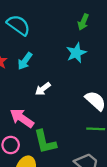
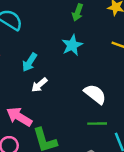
cyan arrow: (25, 61) -> (30, 62), moved

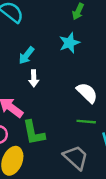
white arrow: (39, 85) -> (34, 78), turned -56

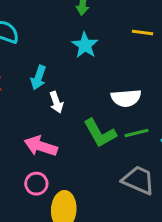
white semicircle: (87, 93) -> (126, 98), turned 150
green L-shape: (34, 133) -> (100, 133), moved

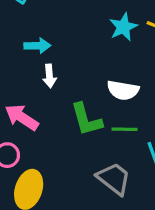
cyan star: (85, 45) -> (123, 27), moved
cyan arrow: (38, 78) -> (37, 46), turned -125

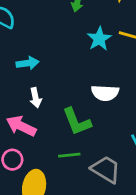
white arrow: (50, 76) -> (36, 98), moved
green line: (125, 129) -> (69, 155), moved

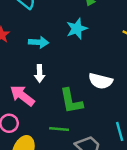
cyan star: (99, 39) -> (77, 29), moved

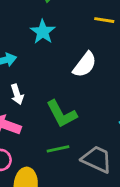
white semicircle: (101, 81) -> (85, 65), moved, turned -50

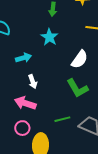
green L-shape: (62, 114) -> (77, 88), moved

